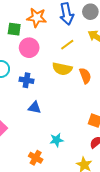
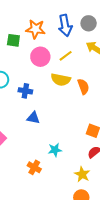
pink circle: (29, 48) -> (40, 57), moved

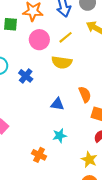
orange semicircle: (83, 87) -> (85, 94), moved
blue cross: (25, 91) -> (26, 76), turned 32
blue triangle: (33, 118) -> (57, 104), moved

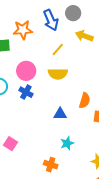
pink circle: (39, 40) -> (26, 71), moved
orange semicircle: (85, 94) -> (85, 101), turned 49

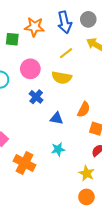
blue cross: (26, 92) -> (36, 97), moved
orange cross: (51, 165) -> (25, 163), moved, size x1.5

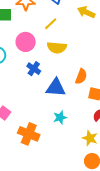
yellow line: (66, 53) -> (51, 24), moved
blue triangle: (57, 118) -> (56, 88), size x1.5

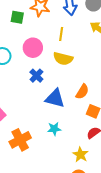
yellow line: (51, 24) -> (61, 34), turned -48
orange cross: (29, 134) -> (20, 140), turned 30

